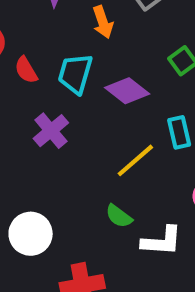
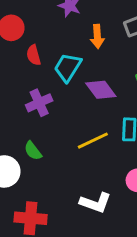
green semicircle: (119, 216) -> (33, 151), moved

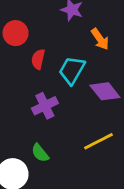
orange arrow: (97, 36) -> (100, 39), turned -30
red semicircle: (34, 55) -> (38, 59), turned 30

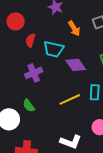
cyan trapezoid: (72, 70) -> (54, 49), turned -110

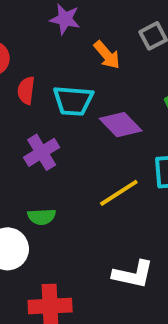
green semicircle: (29, 106) -> (42, 217), turned -48

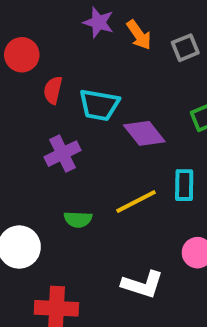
orange arrow: (107, 55) -> (139, 35), moved
green semicircle: (42, 217) -> (78, 219), moved

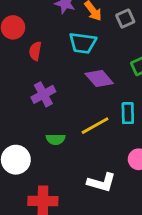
cyan trapezoid: (99, 105) -> (83, 43), moved

